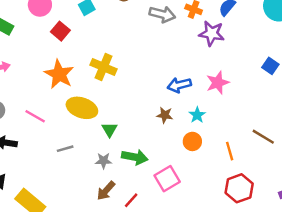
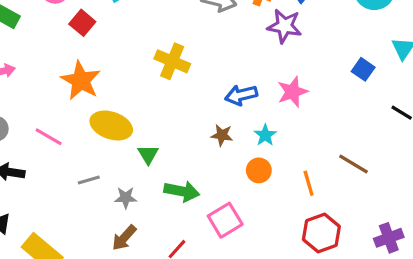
yellow cross: (104, 67) -> (172, 61), moved
gray star: (104, 161) -> (126, 198), moved
brown arrow: (106, 191) -> (124, 238), moved

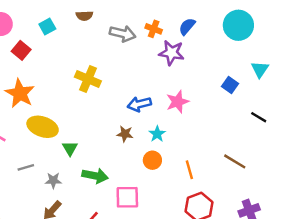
brown line: (353, 164) -> (235, 161), moved
pink square: (225, 220) -> (127, 197), turned 30

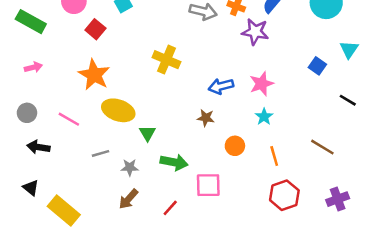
cyan star: (157, 134) -> (264, 117), moved

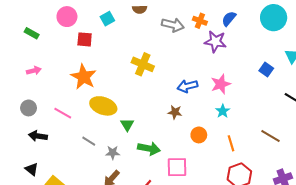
green rectangle: (31, 22) -> (32, 33), size x0.6
red square: (95, 29) -> (85, 39), turned -35
gray line: (101, 153) -> (89, 141), turned 48

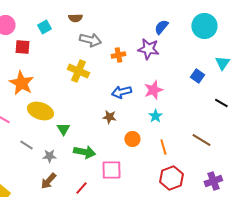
orange cross: (200, 21) -> (118, 55), moved, turned -32
gray arrow: (173, 25) -> (90, 40), moved

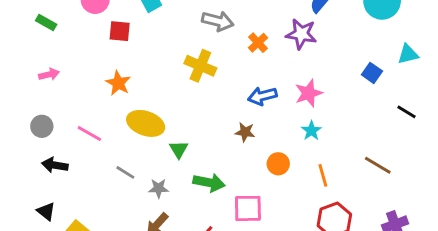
orange cross: (118, 55) -> (258, 43), turned -32
cyan triangle: (222, 63) -> (408, 54), turned 42
orange star: (21, 83) -> (118, 83), size x0.7

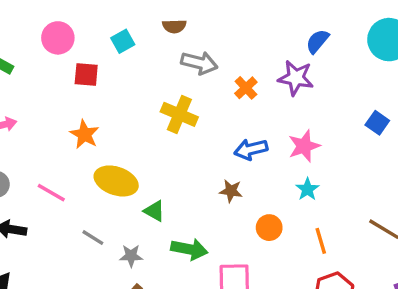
green triangle: (179, 149) -> (154, 211), turned -30

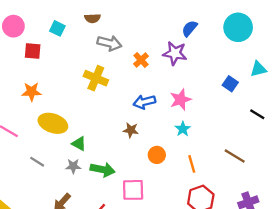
cyan square: (123, 41) -> (57, 28), turned -35
orange star: (85, 134) -> (31, 92), turned -30
gray star: (131, 256) -> (73, 166), moved

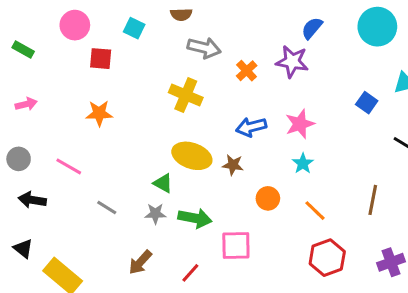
yellow ellipse: (53, 123) -> (192, 156), moved
brown line: (235, 156) -> (373, 200), turned 70
orange line: (192, 164) -> (315, 211), turned -30

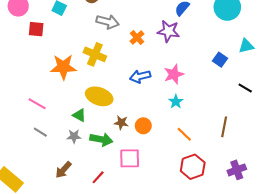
orange star: (99, 113) -> (63, 67), moved, size x1.4
brown star: (233, 165) -> (121, 123), moved
pink line: (69, 166) -> (37, 104), moved
orange circle: (268, 198) -> (143, 126), moved

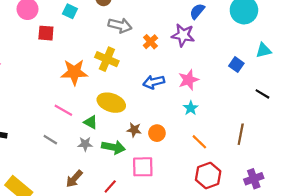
pink line: (37, 104) -> (63, 110), moved

